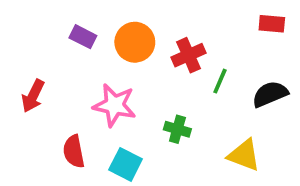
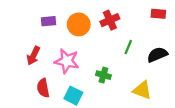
purple rectangle: (83, 37) -> (48, 21), turned -32
red cross: (189, 55) -> (110, 20), moved
red arrow: (33, 96) -> (33, 56), moved

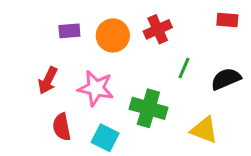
green cross: (103, 75) -> (148, 108), size x1.6

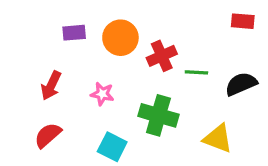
red cross: (158, 29) -> (162, 56), moved
green line: (184, 68) -> (196, 72), turned 70
pink star: (96, 88) -> (102, 94), size x0.6
red semicircle: (62, 127) -> (48, 135), moved, turned 60

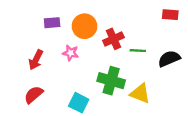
pink star: (102, 94) -> (71, 53), moved
yellow triangle: (218, 138) -> (140, 93), moved

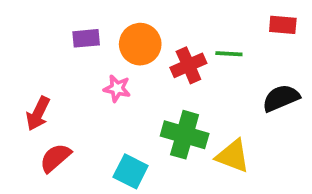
green line: (138, 51) -> (229, 54), moved
red arrow: (36, 60) -> (38, 114), moved

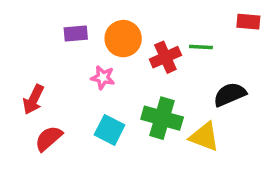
black semicircle: (281, 98) -> (230, 94), moved
cyan square: (131, 171) -> (110, 130), moved

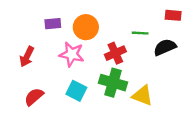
red cross: (165, 57) -> (115, 53), moved
pink star: (103, 78) -> (72, 54), size x1.5
black semicircle: (230, 94) -> (165, 47), moved
red arrow: (33, 100) -> (27, 57), moved

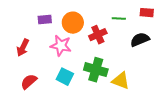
green line: (140, 33) -> (119, 19), moved
red cross: (115, 53) -> (98, 35), moved

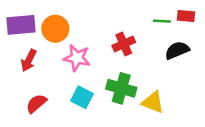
green line: (119, 19) -> (162, 21), moved
purple rectangle: (45, 20) -> (21, 25), moved, size x1.6
orange circle: (73, 23) -> (55, 29), moved

